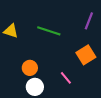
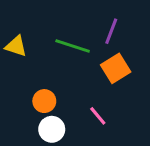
purple line: (89, 21) -> (111, 31), moved
orange square: (86, 55) -> (116, 68), moved

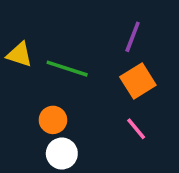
green line: (73, 46) -> (67, 69), moved
pink line: (98, 116) -> (136, 129), moved

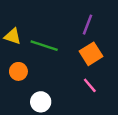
orange circle: (53, 120) -> (18, 71), moved

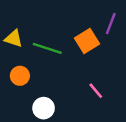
purple line: (88, 25) -> (111, 24), moved
orange square: (91, 54) -> (87, 41), moved

